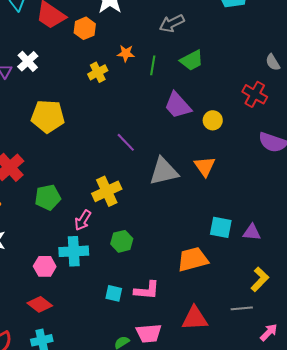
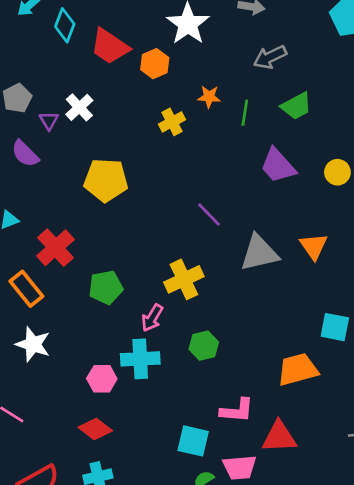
yellow circle: (213, 120) -> (337, 172), moved
cyan square: (114, 293) -> (193, 441), moved, size x1.4
red triangle: (195, 318) -> (279, 437), moved

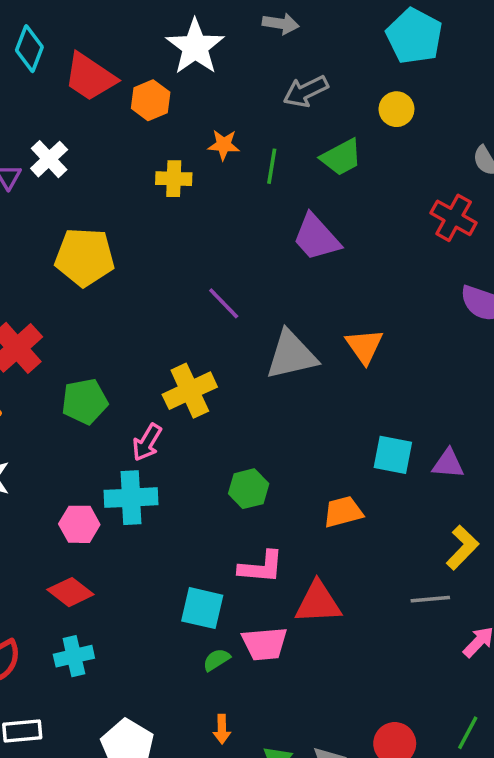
yellow cross: (172, 122) -> (174, 179), turned 30
yellow circle: (337, 172) -> (396, 109), moved
green hexagon: (204, 346) -> (249, 489), moved
orange trapezoid: (298, 369) -> (343, 512), size x0.7

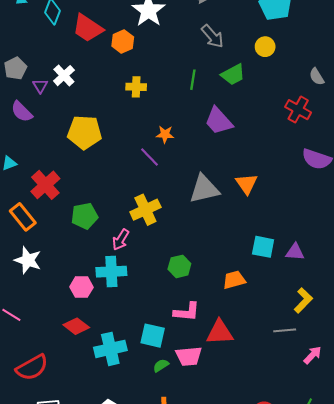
gray arrow: (306, 91) -> (212, 36), turned -105
orange star: (224, 145) -> (165, 134), moved
purple line: (224, 303) -> (150, 157), moved
cyan cross: (74, 656) -> (110, 349), moved, size x1.4

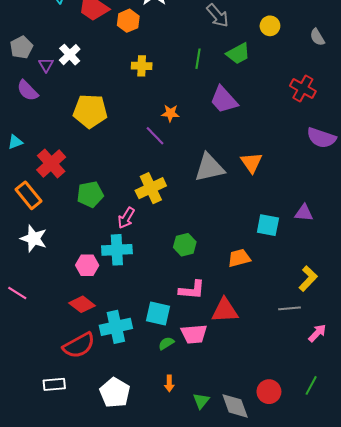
gray semicircle: (317, 77) -> (317, 37), moved
purple triangle: (295, 252) -> (304, 213), moved
red semicircle: (32, 367) -> (79, 345), moved

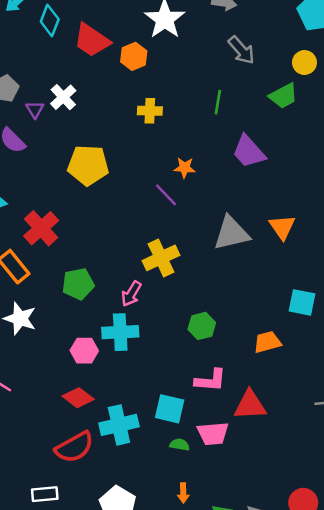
green trapezoid: (238, 54) -> (283, 96), moved
green pentagon: (90, 194) -> (78, 284), moved
green semicircle: (166, 343) -> (180, 445), turned 42

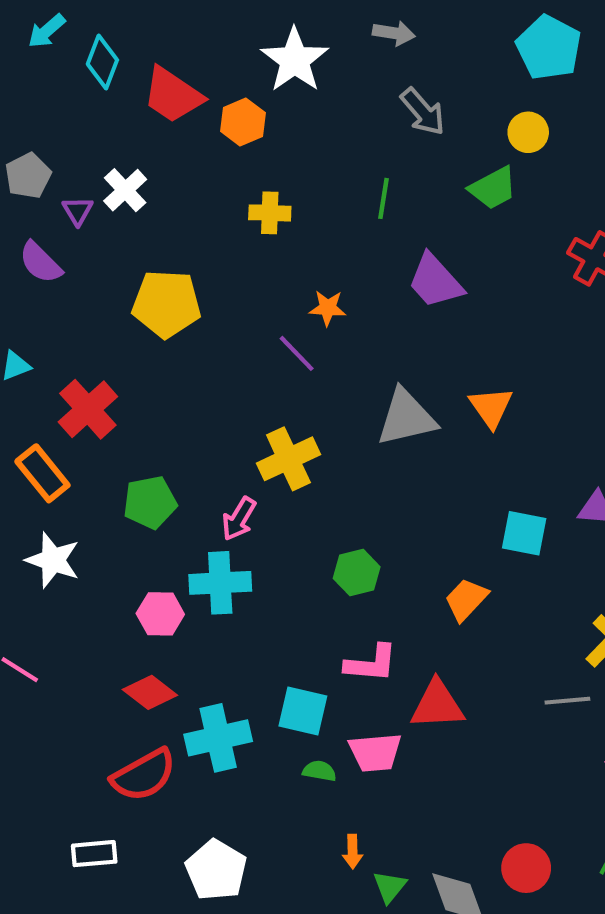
orange trapezoid: (267, 342) -> (466, 599), turned -32
orange arrow: (183, 493) -> (352, 852), moved

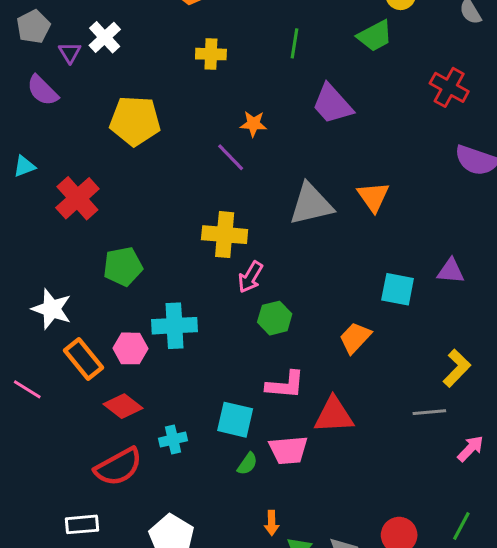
yellow cross: (288, 459) -> (225, 235), turned 30
orange rectangle: (42, 473) -> (83, 359), moved
pink arrow: (239, 519) -> (250, 277), moved
cyan cross: (218, 738) -> (173, 439), size x0.6
green semicircle: (319, 771) -> (247, 464), turned 115

